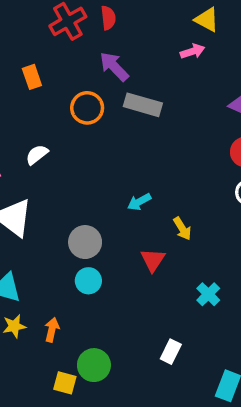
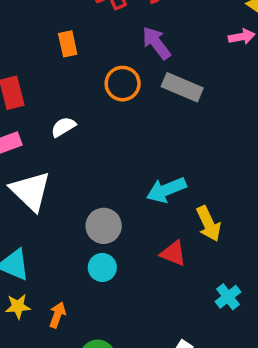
cyan arrow: (139, 202) -> (166, 190), size x1.5
yellow arrow: (182, 229) -> (209, 224), size x1.4
red triangle: (153, 260) -> (173, 253), turned -48

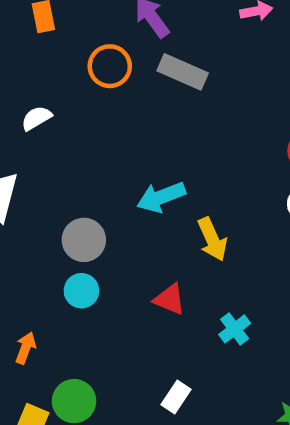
red triangle: (173, 253) -> (170, 299), moved

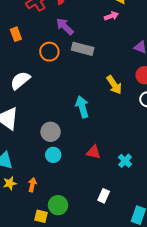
white semicircle: (36, 118) -> (20, 80), size x1.5
cyan arrow: (161, 197) -> (82, 107), turned 105
yellow arrow: (212, 239) -> (114, 85), moved

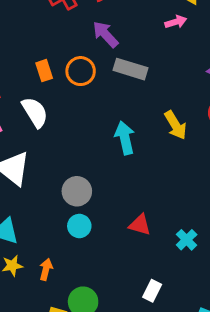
orange rectangle: (16, 34) -> (44, 71), moved
white semicircle: (20, 80) -> (35, 112), turned 95
cyan arrow: (82, 107) -> (125, 138), moved

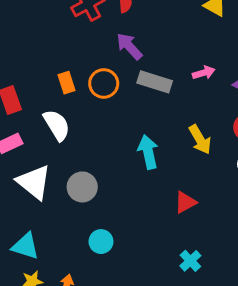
pink arrow: (176, 22) -> (204, 73), moved
gray circle: (77, 191) -> (82, 187), moved
red triangle: (140, 225) -> (185, 202), moved, turned -45
cyan cross: (187, 240) -> (190, 261), moved

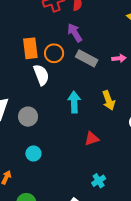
orange rectangle: (67, 83) -> (30, 48), size x1.5
white semicircle: (57, 125) -> (41, 75), moved
cyan cross: (190, 261) -> (99, 181), moved

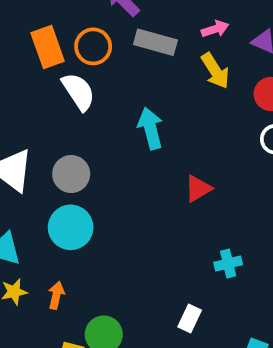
yellow arrow: (109, 100) -> (215, 71), moved
cyan circle: (33, 153) -> (71, 227), moved, size x1.5
cyan cross: (99, 181) -> (228, 264), turned 32

